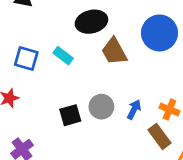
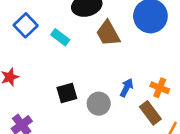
blue square: (26, 58) -> (26, 25), moved, turned 30
gray circle: (101, 107) -> (99, 104), moved

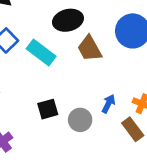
cyan rectangle: (60, 37) -> (41, 53), size x1.5

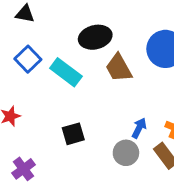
gray circle: (80, 120) -> (126, 153), moved

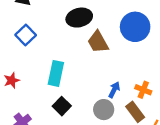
cyan rectangle: (66, 72) -> (56, 73), moved, turned 65
black square: (73, 134) -> (62, 106), moved, turned -30

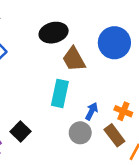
cyan rectangle: (56, 73) -> (60, 93), moved
black square: (62, 106) -> (21, 132), moved

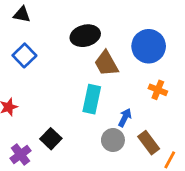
orange cross: (123, 111) -> (158, 90), moved

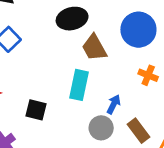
black square: (51, 139) -> (36, 110), moved, turned -30

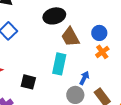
blue circle: (138, 30) -> (99, 33), moved, size x0.6
orange cross: (148, 75) -> (102, 52), moved, turned 32

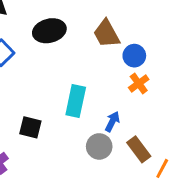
black ellipse: (54, 16) -> (49, 31), moved
brown trapezoid: (70, 37) -> (106, 34), moved

